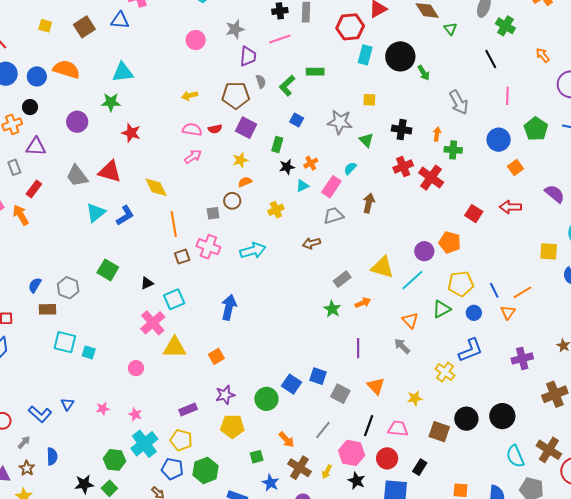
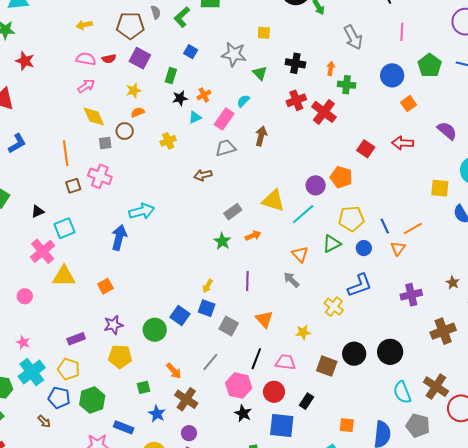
yellow diamond: (156, 187) -> (94, 117), moved
cyan arrow: (253, 250) -> (142, 211), moved
yellow arrow: (327, 472) -> (208, 286), moved

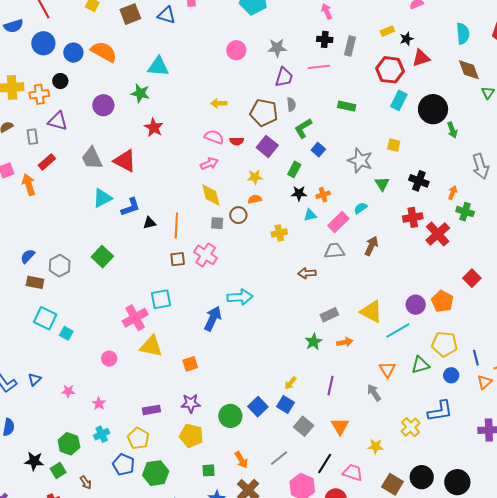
green L-shape: (182, 17) -> (303, 128), moved
black triangle: (38, 212) -> (149, 223), moved
cyan cross: (32, 372) -> (102, 434), size x0.6
brown arrow: (44, 421) -> (86, 482), moved

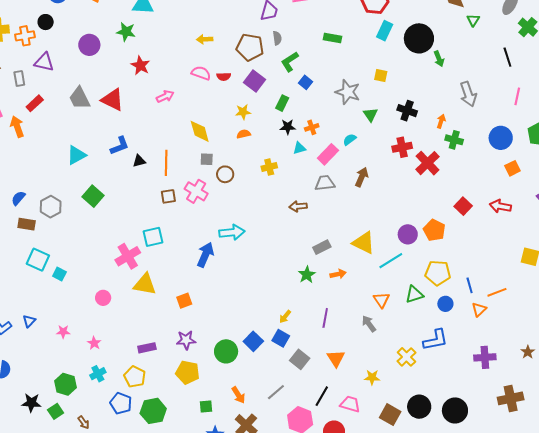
pink arrow: (209, 164) -> (165, 96), moved
cyan triangle: (102, 198) -> (76, 155), moved
brown circle: (238, 215) -> (225, 174), moved

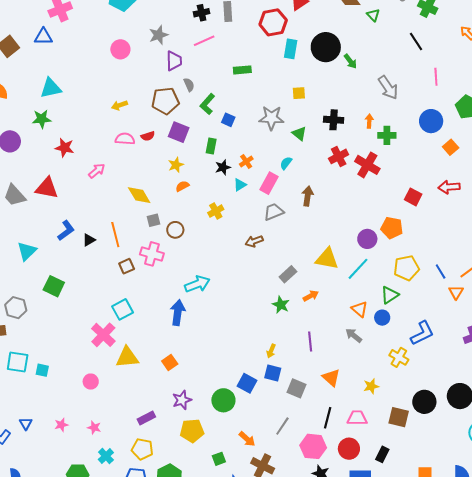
blue circle: (445, 304) -> (382, 318), moved

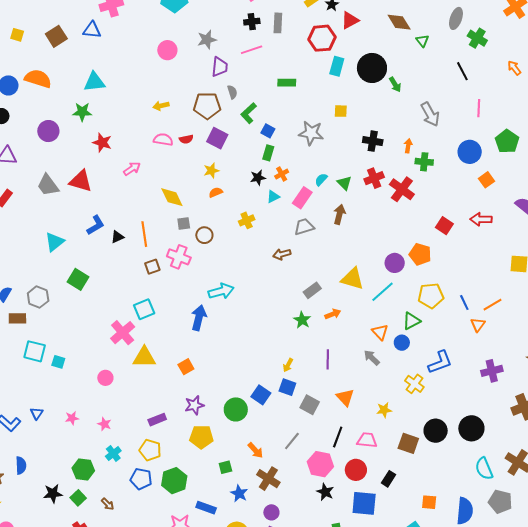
green triangle: (299, 134) -> (344, 183), moved
green rectangle: (211, 146) -> (268, 153), moved

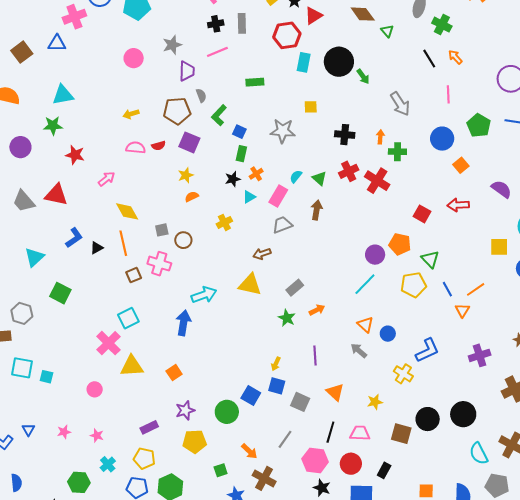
orange arrow: (514, 68) -> (455, 57), moved
yellow diamond: (172, 197) -> (127, 211), moved
yellow triangle: (353, 279) -> (250, 285), moved
green triangle: (411, 321) -> (430, 259), moved, turned -42

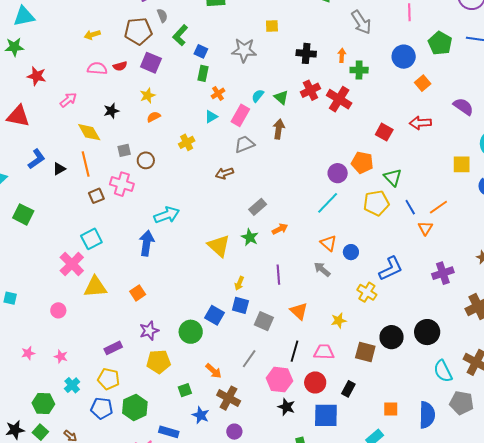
black star: (233, 179) -> (111, 111), moved
yellow triangle: (250, 285) -> (219, 246), moved, turned 30

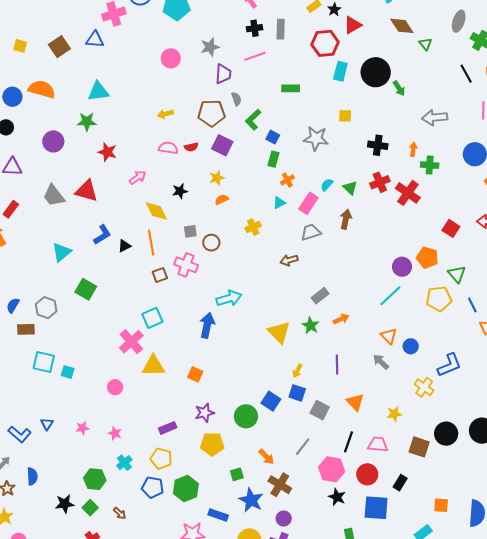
gray arrow: (361, 22) -> (435, 117), turned 115
orange square: (138, 293) -> (195, 374), turned -35
blue star: (201, 415) -> (251, 500), size x1.4

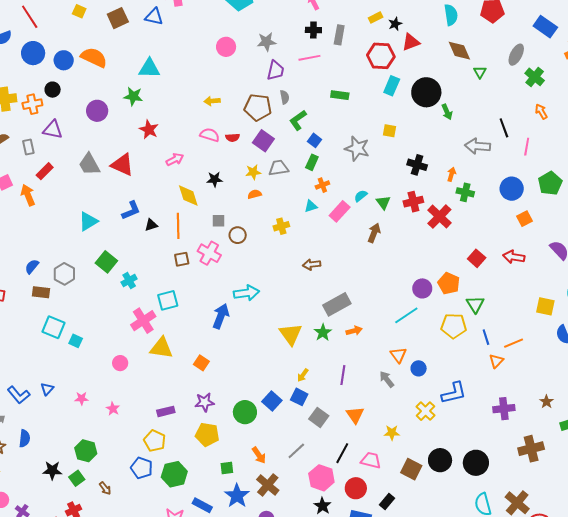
black line: (466, 74) -> (504, 128), moved
gray trapezoid: (311, 232) -> (279, 168), moved
gray rectangle: (320, 296) -> (337, 304), size x1.5
cyan cross: (124, 463) -> (129, 280), moved

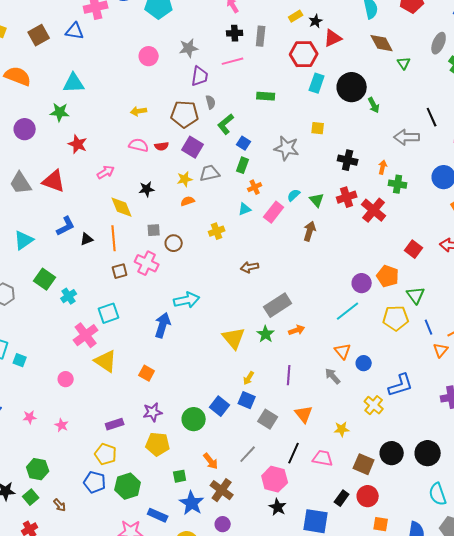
yellow triangle: (161, 348) -> (106, 361), turned 30
red circle: (356, 488) -> (368, 496), moved

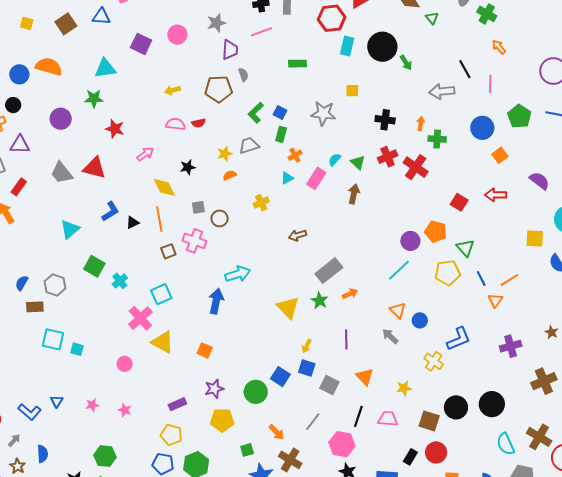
green L-shape: (226, 124) -> (256, 113), moved
purple square: (193, 147) -> (141, 44), moved

